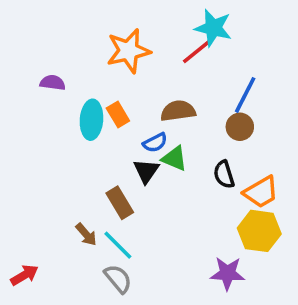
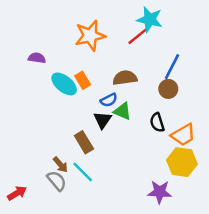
cyan ellipse: (91, 120) -> (64, 84), turned -55
gray semicircle: (118, 279) -> (57, 181), moved

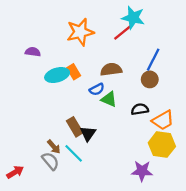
cyan ellipse: (64, 84) -> (57, 75), turned -55
black triangle: (103, 120) -> (88, 133), moved
black semicircle: (157, 122) -> (140, 109), turned 98

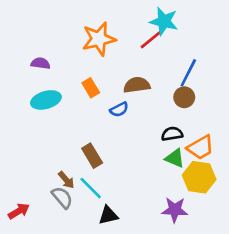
cyan ellipse: (57, 75) -> (46, 100), moved
green triangle: (109, 99) -> (175, 158), moved
black triangle: (88, 133) -> (108, 215), moved, turned 42

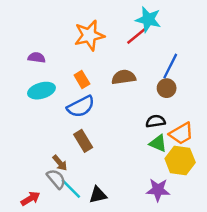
blue semicircle: (119, 109) -> (81, 107), moved, size x1.6
cyan line: (91, 188) -> (71, 189), moved
red arrow: (19, 211) -> (30, 198), moved

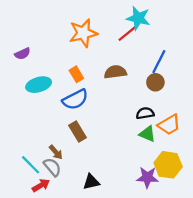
purple semicircle: (37, 57) -> (23, 54), moved, turned 147
yellow hexagon: (180, 160) -> (168, 165), moved
cyan line: (71, 189) -> (31, 165), moved
red arrow: (30, 198) -> (41, 185), moved

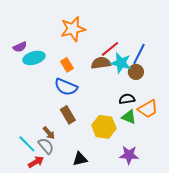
cyan star: (138, 18) -> (121, 63), moved
red line: (128, 33) -> (110, 49), moved
cyan ellipse: (39, 85) -> (34, 58), moved
blue semicircle: (75, 99) -> (66, 87), turned 50
yellow hexagon: (168, 165) -> (104, 127), moved

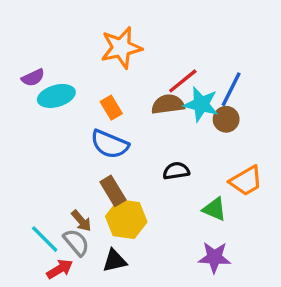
black semicircle: (127, 99) -> (176, 171), moved
green triangle: (129, 117) -> (214, 209), moved
yellow hexagon: (104, 127) -> (126, 219), moved
black triangle: (80, 159) -> (115, 261), moved

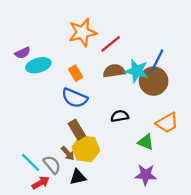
red line: (183, 81) -> (111, 44), moved
brown circle: (226, 119) -> (154, 81), size x1.6
brown arrow: (81, 221) -> (68, 153), moved

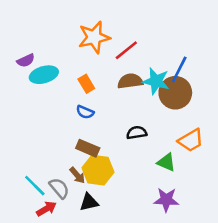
blue semicircle: (75, 98) -> (85, 112), size x0.6
brown rectangle: (77, 130) -> (88, 148), turned -36

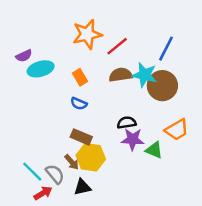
blue line: (179, 70) -> (166, 49), moved
purple star: (166, 200) -> (133, 139), moved

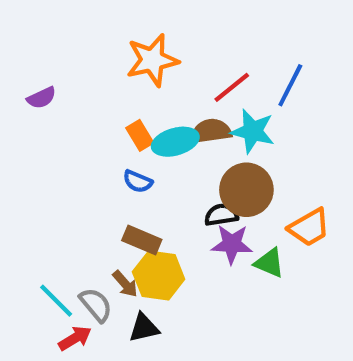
red line: (117, 46) -> (232, 87), moved
cyan ellipse: (41, 69) -> (175, 142), moved
brown circle: (162, 86) -> (246, 190), moved

